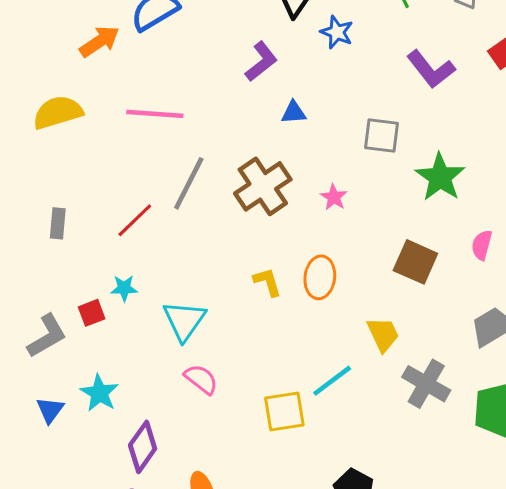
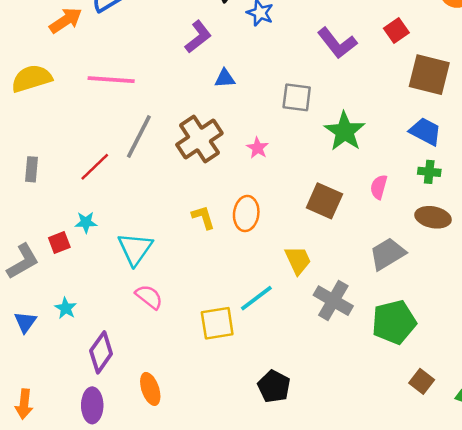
cyan star: (99, 393) -> (66, 308), size x0.7

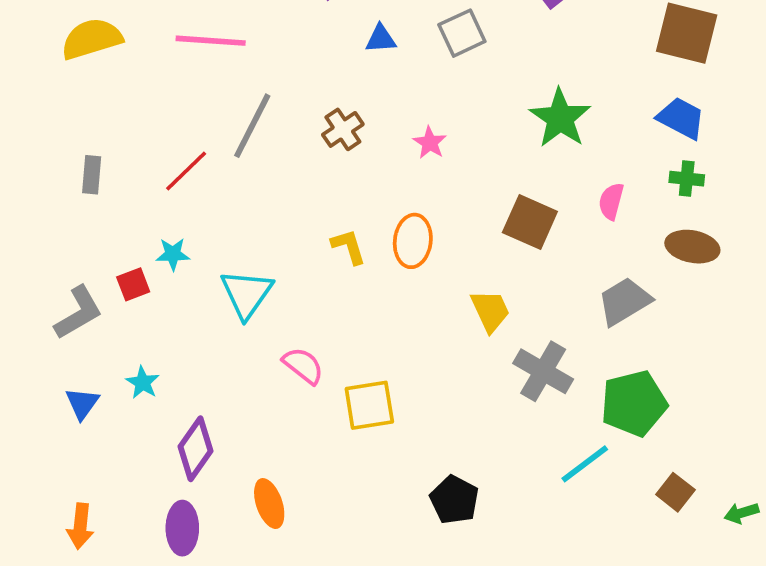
gray square: (297, 97) -> (462, 33), moved, turned -32
brown cross: (199, 139) -> (343, 129), size x0.6
pink semicircle: (149, 297) -> (303, 366), moved
cyan line: (256, 298) -> (585, 464), moved

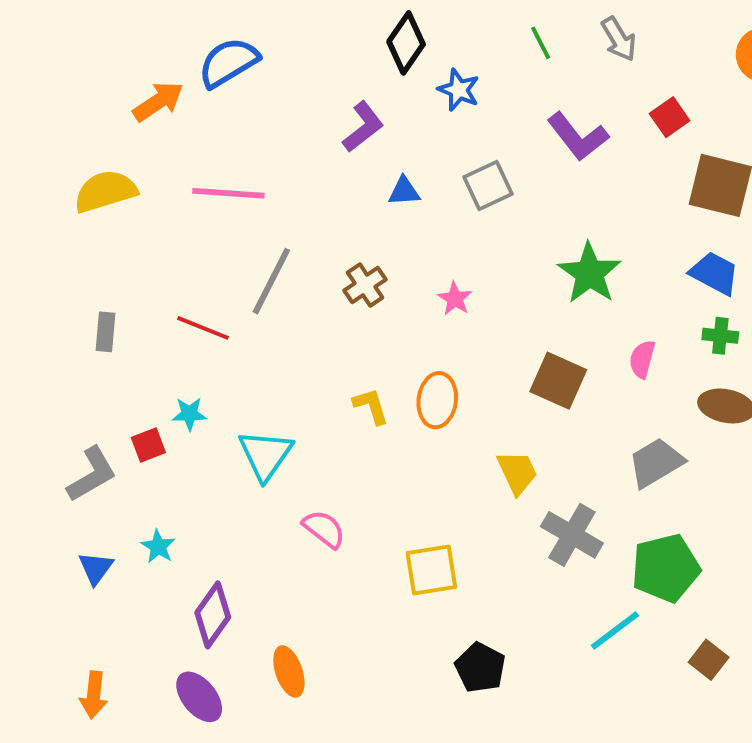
red line: (186, 171) -> (203, 328), turned 66
yellow square: (369, 405) -> (431, 570), moved
purple ellipse: (182, 528) -> (199, 697), turned -39

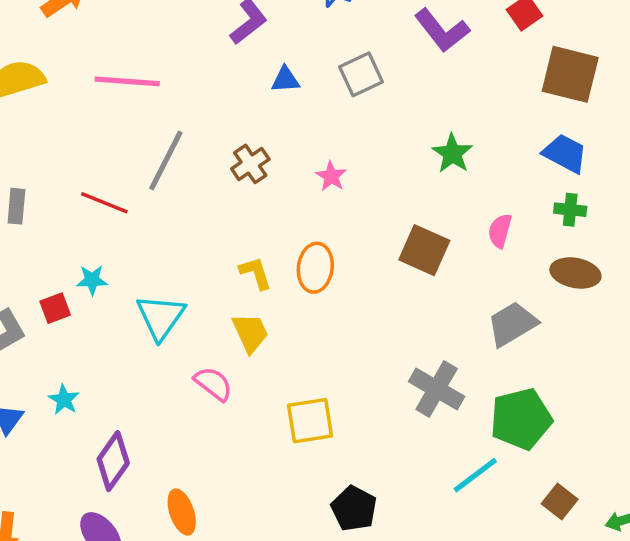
green star: (590, 273) -> (452, 153), size x0.7
yellow trapezoid: (517, 472) -> (250, 333), moved

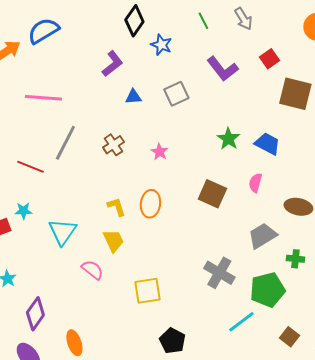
blue trapezoid: (565, 153) -> (267, 144), moved
green cross: (570, 210) -> (295, 259), moved

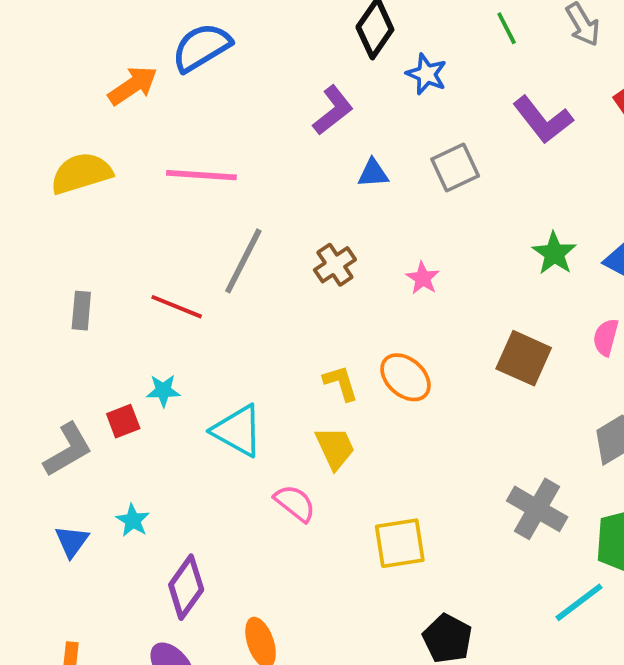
orange ellipse: (150, 204) -> (405, 377), turned -56
cyan triangle: (62, 232) -> (238, 431), turned -36

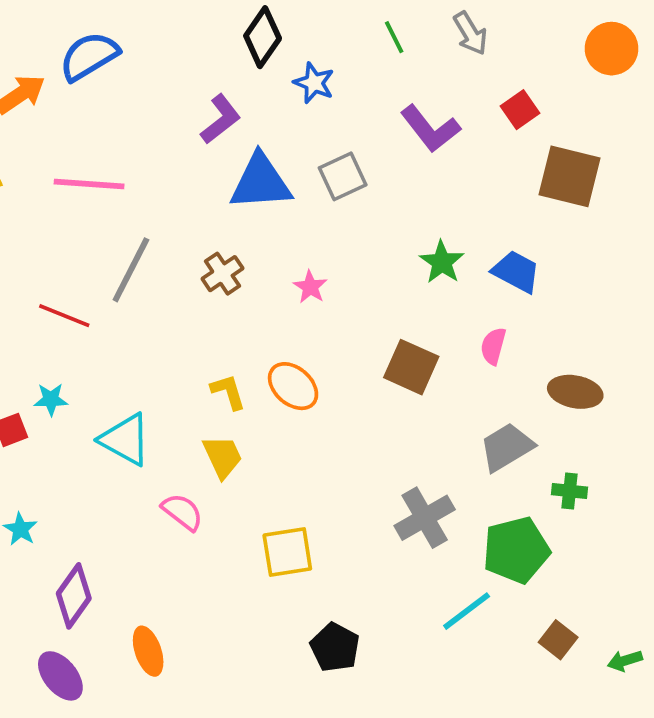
blue triangle: (373, 173) -> (261, 182), size x2.0
gray cross: (537, 509) -> (425, 518), turned 30

